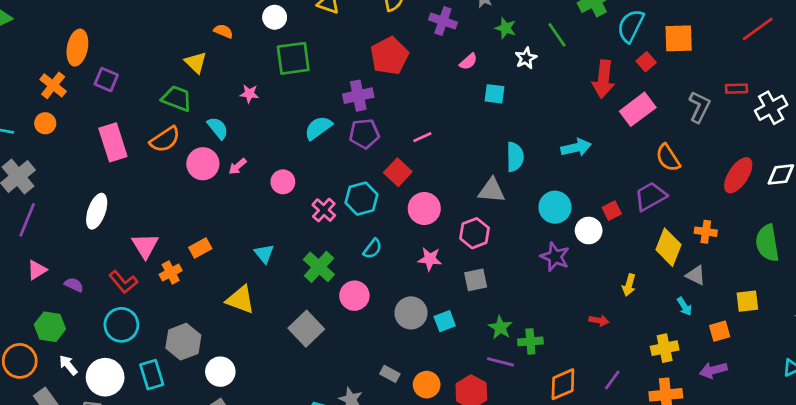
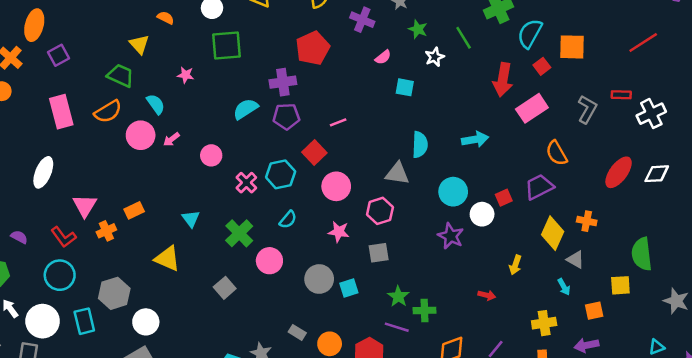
purple square: (106, 80) -> (58, 55), turned 35
green semicircle: (767, 243) -> (642, 254), moved
gray square: (306, 329) -> (225, 288), size x0.7

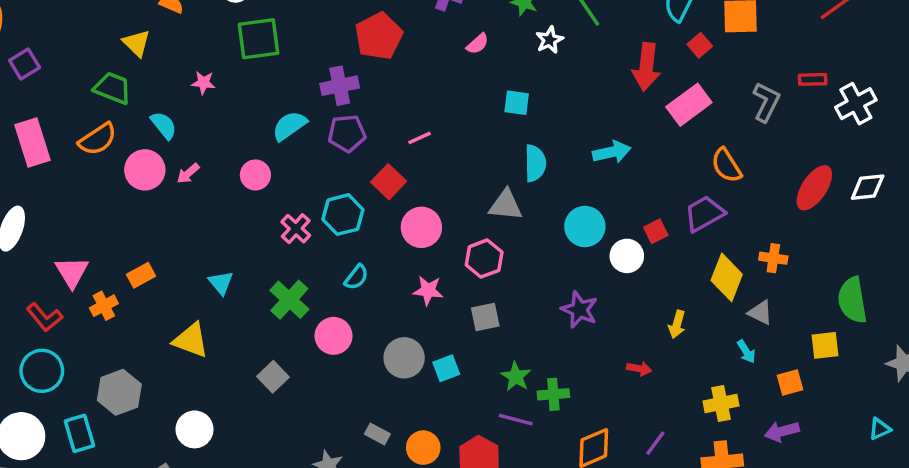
cyan square: (405, 87) -> (517, 103), moved
pink circle: (211, 155) -> (255, 175), moved
purple star: (451, 236) -> (579, 310), moved
white circle: (146, 322) -> (195, 429), moved

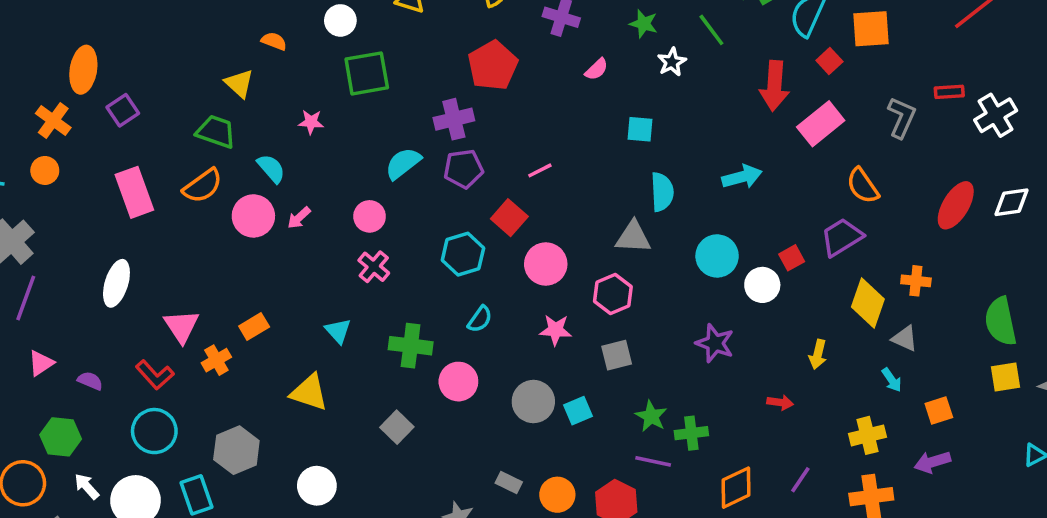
pink cross: (296, 229) -> (374, 267), moved
green cross: (289, 300) -> (411, 346), turned -33
yellow square: (825, 345) -> (1006, 377), moved

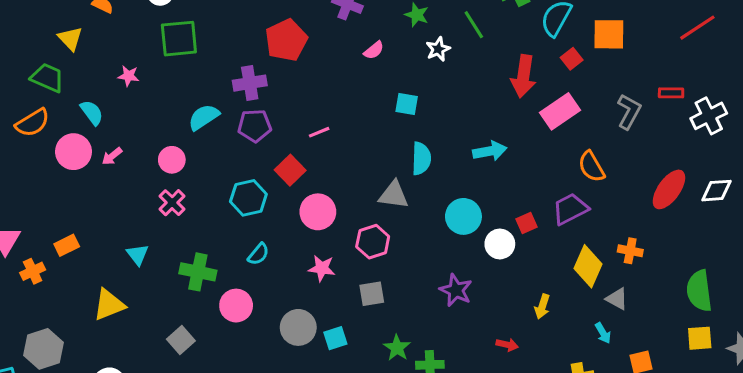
yellow triangle: (309, 392) -> (109, 305), turned -44

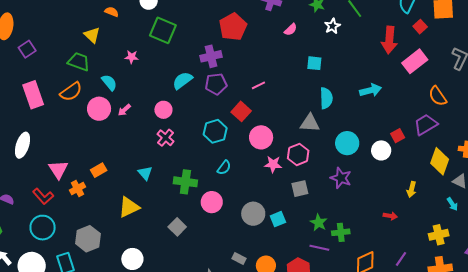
green square: (179, 39) -> (163, 30), turned 32
cyan circle: (463, 216) -> (347, 143), moved
pink star: (322, 268) -> (273, 164), moved
purple star: (456, 290) -> (341, 178), moved

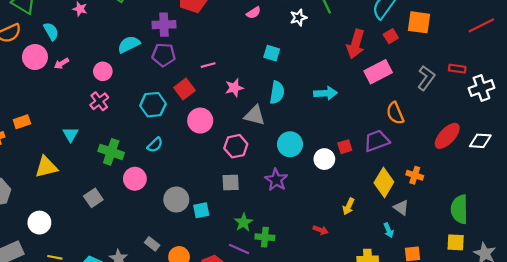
pink star: (273, 164) -> (234, 88), moved, turned -30

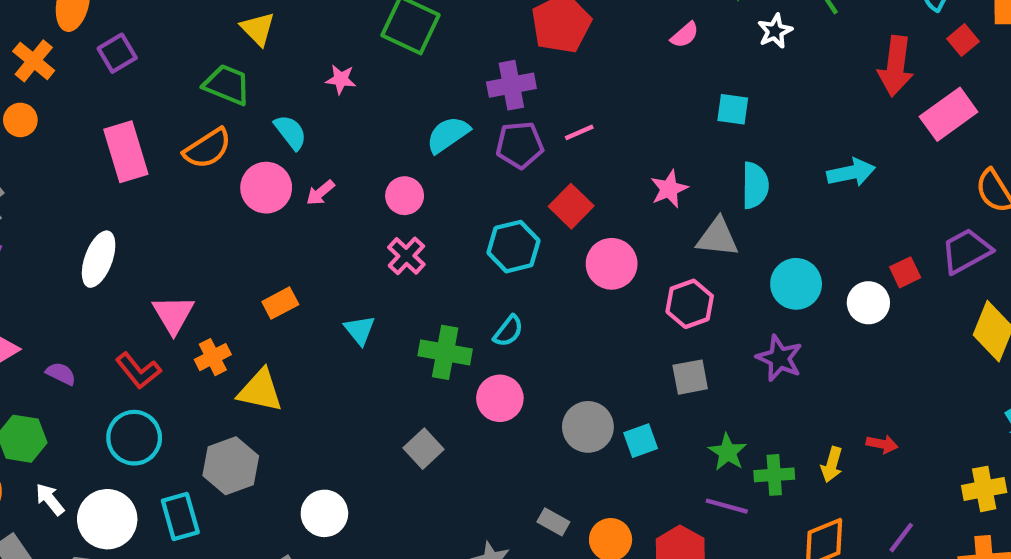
pink line: (208, 65) -> (579, 132), moved
orange rectangle: (22, 122) -> (280, 303), moved
cyan semicircle: (155, 145) -> (508, 331), moved
yellow triangle: (46, 167) -> (260, 391), moved, turned 35
yellow arrow: (348, 206) -> (832, 465), moved

